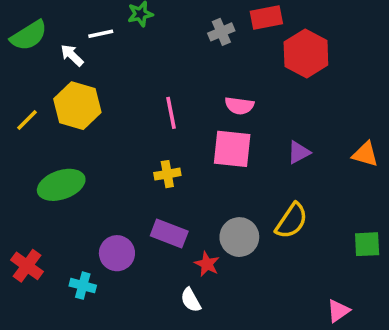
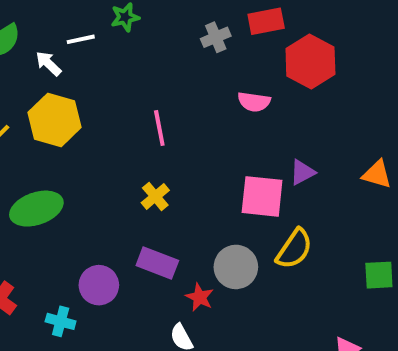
pink semicircle: (239, 106) -> (254, 102), moved
pink square: (232, 149) -> (262, 196), moved
yellow cross: (167, 174) -> (155, 196), turned -30

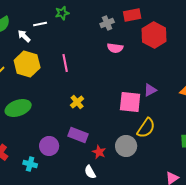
pink semicircle: (254, 102) -> (115, 48), moved
pink line: (159, 128) -> (65, 63), moved
gray circle: (236, 267) -> (126, 146), moved

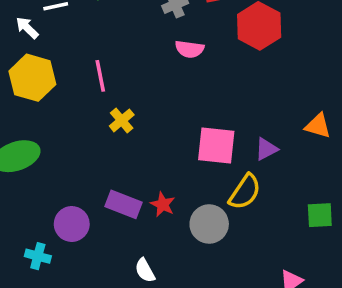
purple triangle: (150, 90) -> (266, 149), moved
yellow cross: (77, 102) -> (122, 120), moved
red star: (99, 152) -> (163, 204), moved

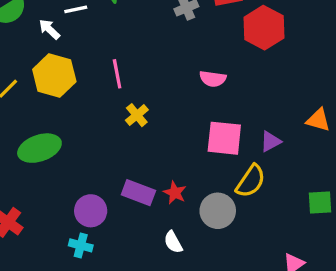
pink semicircle: (190, 49) -> (213, 79), moved
cyan cross: (38, 256) -> (81, 245), moved
white semicircle: (145, 270) -> (173, 242), moved

